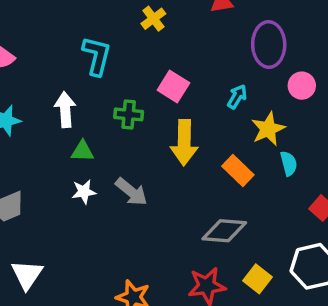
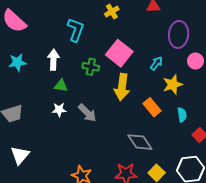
pink square: (173, 87) -> (119, 53), size x1.4
cyan semicircle: (289, 163) -> (182, 115), moved
gray diamond: (224, 231) -> (140, 142), turned 45

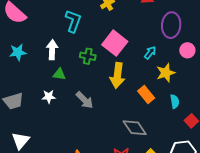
white star: (59, 110) -> (49, 97), moved

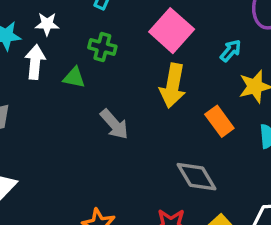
white arrow: (52, 50) -> (35, 62), moved
green cross: (88, 56) -> (102, 47), moved
white star: (49, 97) -> (47, 24), moved

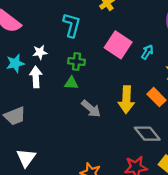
cyan arrow: (231, 51) -> (147, 52), moved
green triangle: (74, 78) -> (71, 83), moved
yellow arrow: (173, 86) -> (126, 100), moved

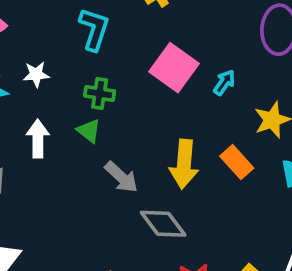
white arrow: (36, 77) -> (38, 139), moved
green triangle: (71, 83) -> (89, 131), turned 32
gray diamond: (147, 134) -> (163, 224), moved

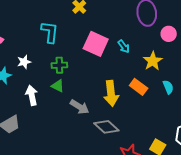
cyan arrow: (224, 83) -> (124, 46), turned 120

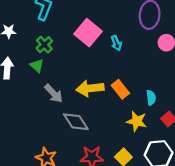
yellow star: (153, 61) -> (137, 121), moved, turned 30
green cross: (59, 65) -> (44, 45), turned 35
yellow arrow: (111, 93) -> (90, 88), turned 75

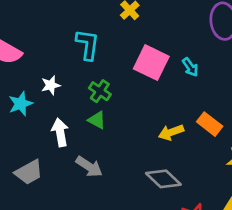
yellow arrow: (90, 88) -> (171, 132), size x0.7
gray arrow: (54, 93) -> (89, 167), moved

